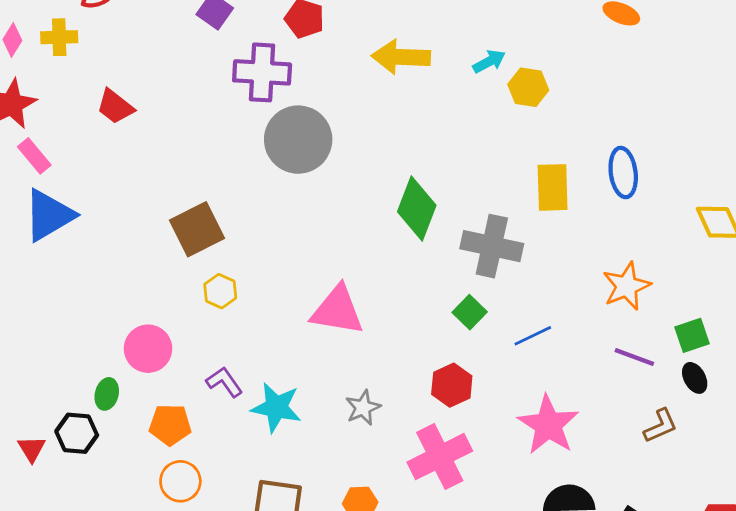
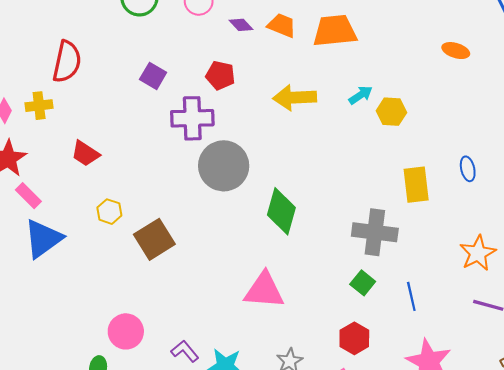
blue ellipse: (623, 173) -> (468, 169), size x0.7
green diamond: (417, 209) -> (281, 211), moved
yellow hexagon: (220, 291) -> (109, 212), moved
blue line: (533, 336) -> (411, 296), turned -72

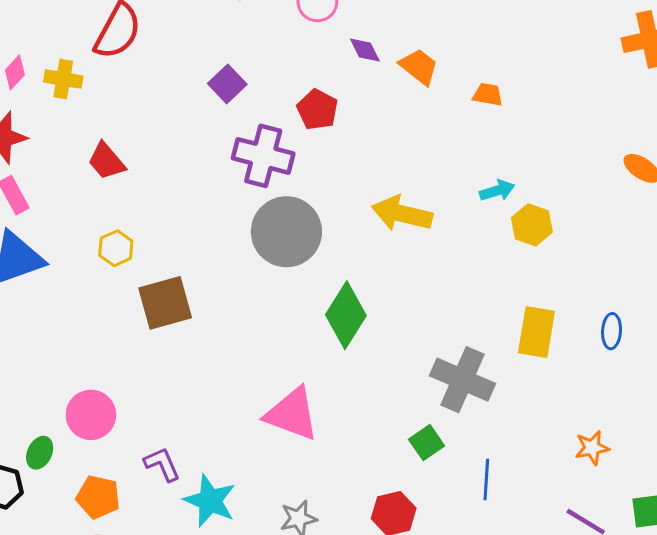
orange trapezoid: (335, 31) -> (488, 95), size x0.5
yellow arrow: (295, 98) -> (402, 214), moved
orange star: (478, 253) -> (592, 448), size x0.7

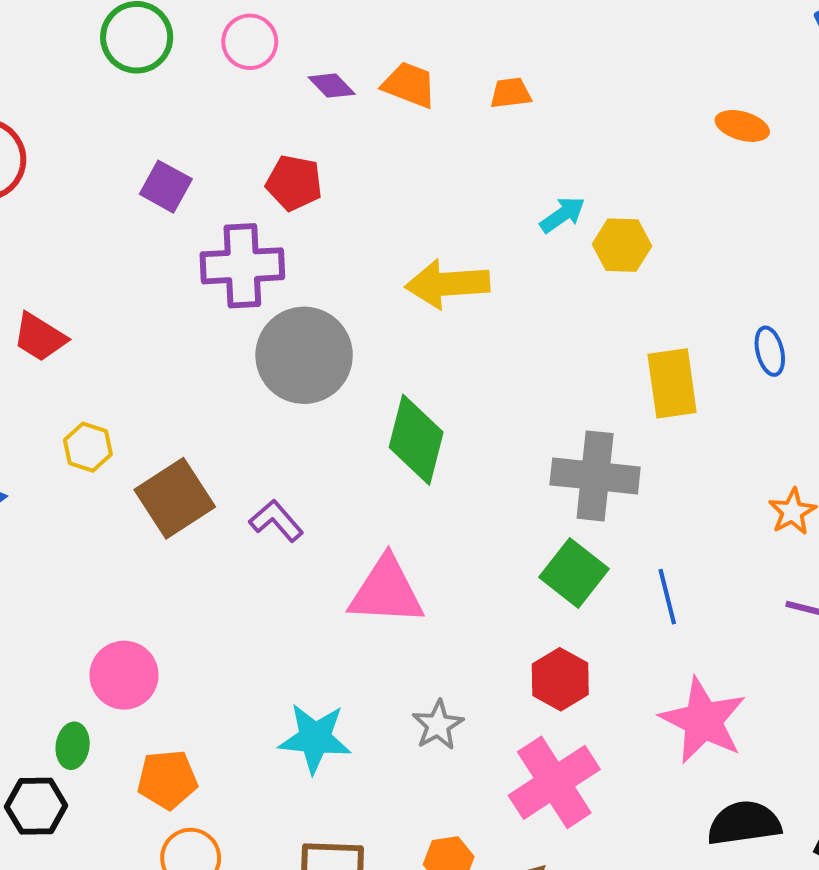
green square: (427, 443) -> (574, 573), size x1.4
purple L-shape: (162, 464) -> (276, 521), moved

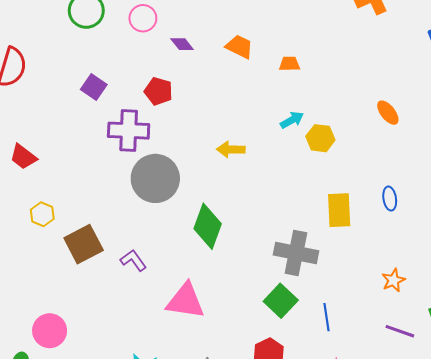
orange trapezoid: (409, 85) -> (239, 47), moved
orange trapezoid: (511, 93) -> (289, 64), moved
orange ellipse: (742, 126) -> (388, 113), moved, turned 30
yellow arrow: (447, 284) -> (231, 149), size x0.7

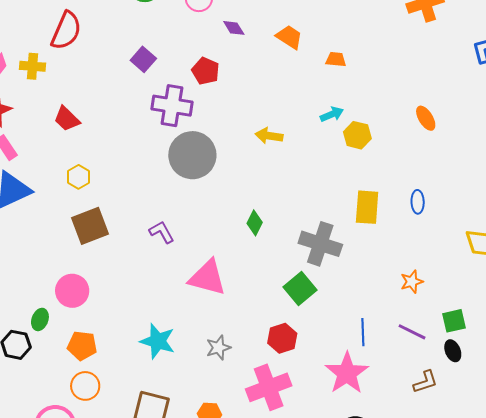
green diamond: (208, 226) -> (255, 223), moved, size x0.6
brown square: (84, 244) -> (90, 226), moved
blue line: (326, 317) -> (363, 332), moved

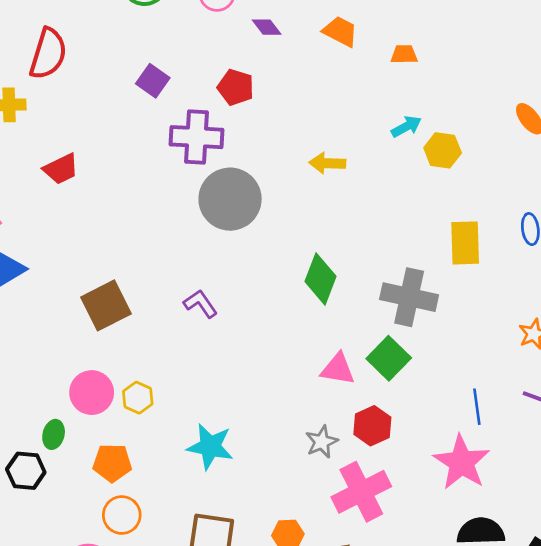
red trapezoid: (67, 119) -> (61, 169), turned -64
yellow hexagon: (79, 177) -> (138, 398), moved
green diamond: (255, 223) -> (320, 279), size x1.5
pink triangle: (207, 278) -> (338, 369), moved, size x0.7
gray star: (218, 348) -> (322, 442), moved

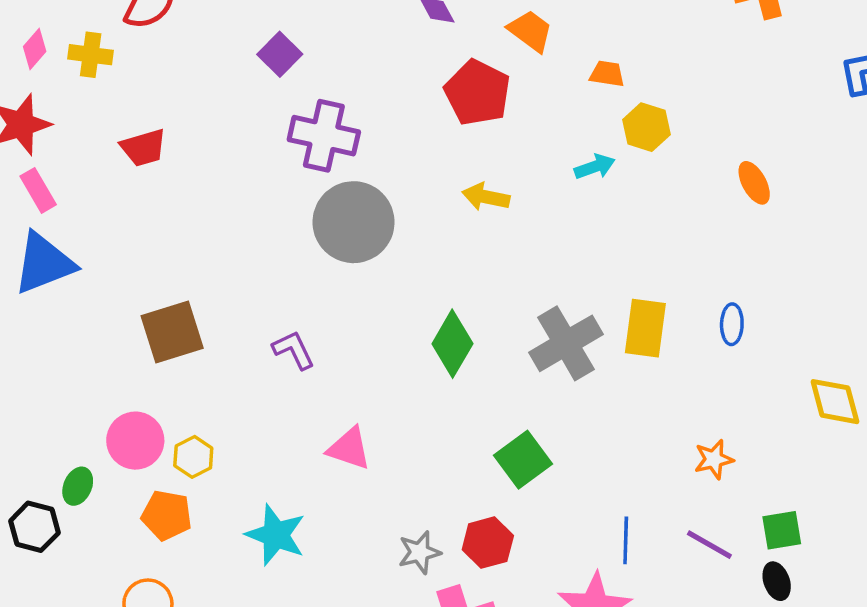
red pentagon: (236, 87) -> (477, 93), moved, size x1.4
yellow hexagon: (443, 150) -> (646, 127), moved
gray cross: (409, 297) -> (566, 343), moved, turned 38
pink triangle: (338, 369) -> (349, 448), moved
orange pentagon: (112, 463) -> (167, 515), moved

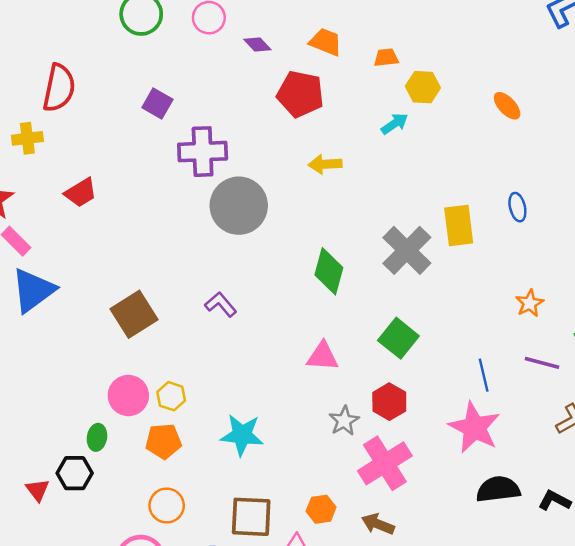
pink triangle: (349, 448) -> (323, 356), moved

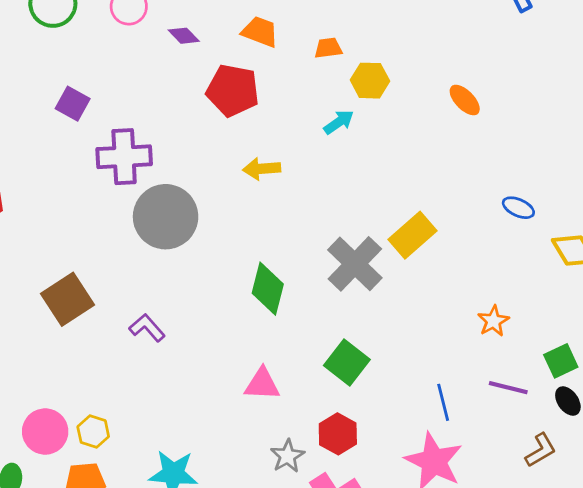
blue ellipse: (517, 207) -> (518, 208), moved, turned -52
yellow rectangle: (459, 226) -> (413, 235), turned 57
brown square: (134, 314) -> (67, 299), moved

